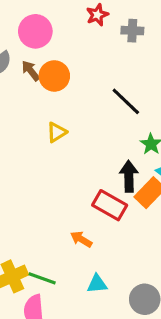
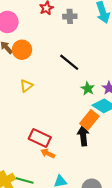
black arrow: (129, 176) -> (83, 136), moved
red rectangle: (110, 205) -> (40, 138), moved

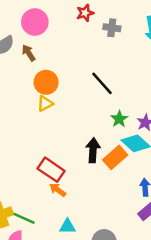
orange circle: (22, 50) -> (46, 82), moved
black arrow: (83, 136) -> (93, 150), moved

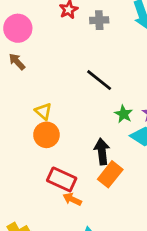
orange circle: (46, 82) -> (46, 135), moved
yellow triangle: (45, 103) -> (43, 111), turned -42
orange rectangle: (115, 157) -> (110, 174), moved

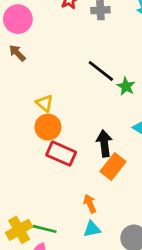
green star: (124, 114) -> (126, 86), moved
red rectangle: (62, 179) -> (61, 154), moved
orange arrow: (72, 199) -> (90, 204), moved, turned 42

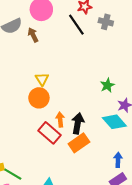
black line: (101, 71) -> (76, 25), moved
red rectangle: (61, 154) -> (49, 133), moved
orange arrow: (90, 204) -> (60, 120), moved

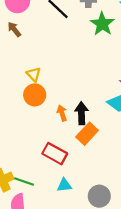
green star: (107, 85) -> (102, 24), moved, size x1.5
red rectangle: (49, 133) -> (55, 154), moved

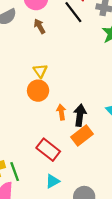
brown arrow: (14, 29) -> (40, 26), moved
green line: (24, 181) -> (15, 172), turned 42
cyan triangle: (64, 185) -> (53, 181), turned -32

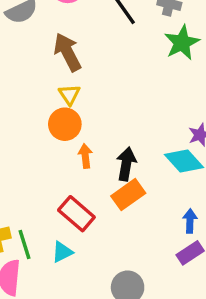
brown arrow: (40, 26) -> (67, 52), moved, size x1.6
orange arrow: (61, 112) -> (85, 156), moved
cyan triangle: (53, 181) -> (62, 252), moved

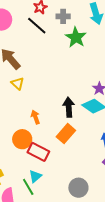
orange circle: (65, 124) -> (22, 139), moved
black arrow: (126, 164) -> (69, 107), moved
green line: (25, 244) -> (28, 187), moved

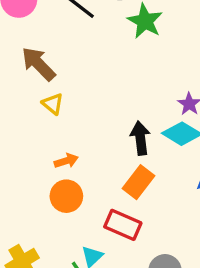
orange arrow: (35, 117) -> (66, 161), moved, turned 96
red rectangle: (38, 152) -> (123, 225), moved

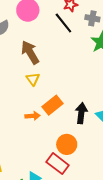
orange rectangle: (138, 182) -> (53, 105), moved
orange circle: (66, 196) -> (67, 144), moved

